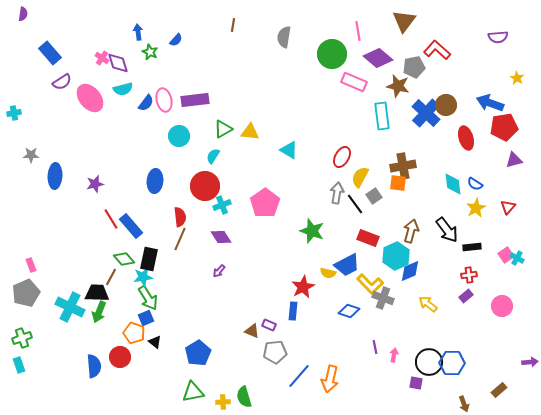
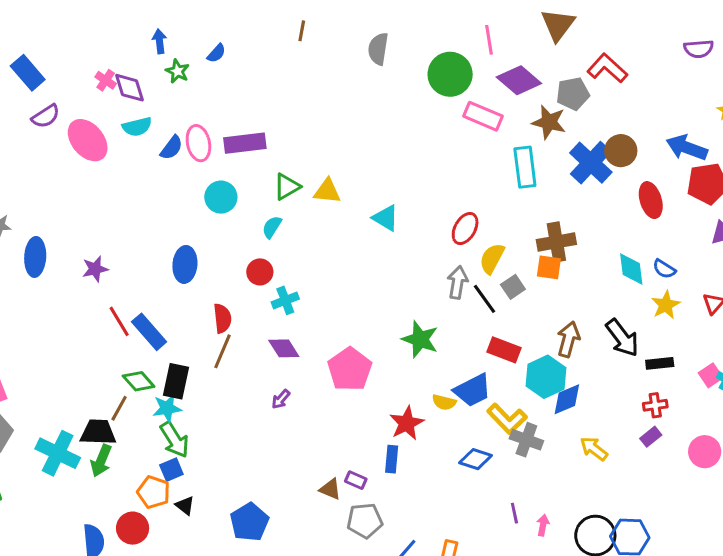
red circle: (205, 186) -> (260, 272), size x0.6
pink pentagon: (265, 203) -> (350, 369), moved

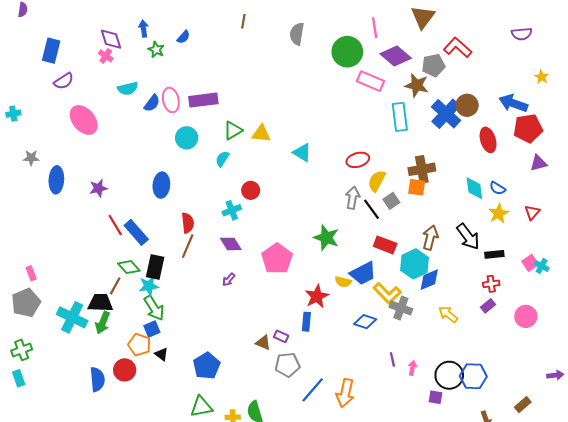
blue rectangle: (28, 73) -> (51, 51), turned 55
purple diamond: (130, 88) -> (111, 39), moved
pink ellipse: (88, 140) -> (84, 120), moved
red ellipse: (465, 229) -> (358, 160), turned 45
red circle: (260, 272) -> (251, 190), moved

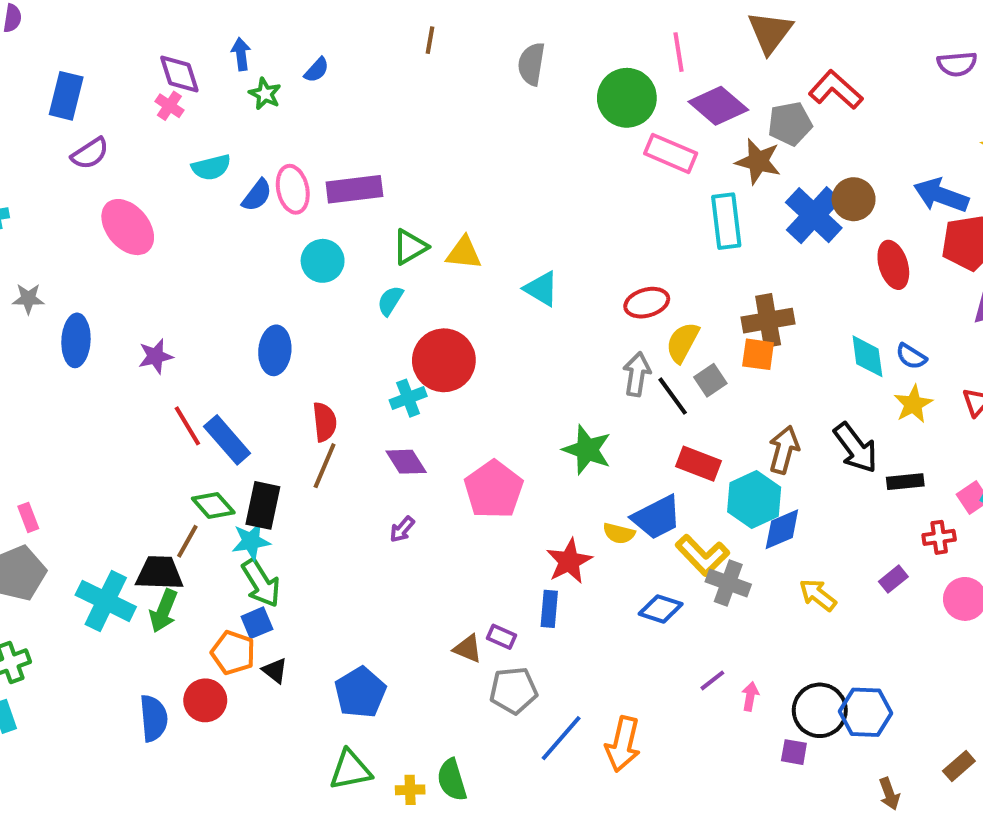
red circle: (251, 190) -> (444, 360), size x1.8
red cross: (491, 284) -> (939, 537), moved
purple line: (392, 359) -> (712, 680), turned 64

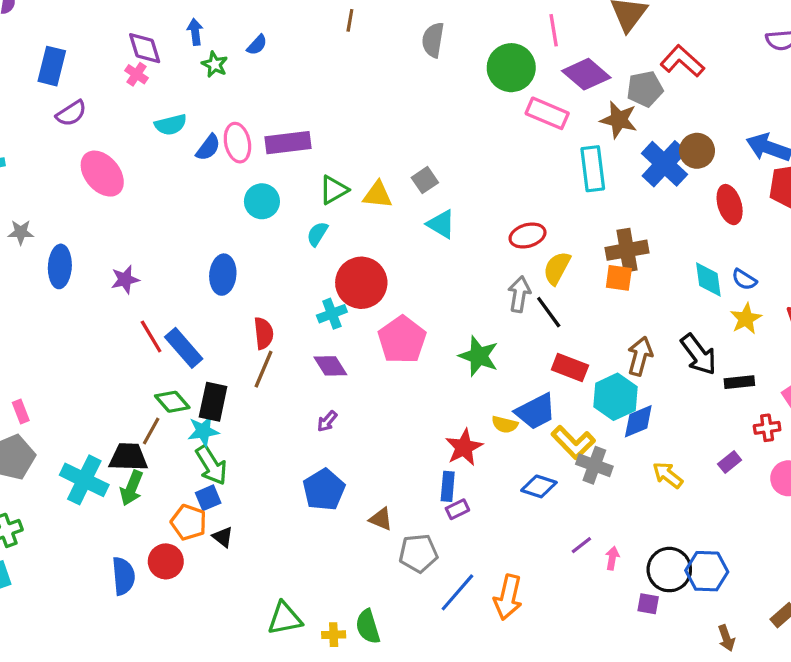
gray square: (710, 380) -> (425, 180), moved
pink pentagon: (494, 490) -> (402, 340), moved
purple rectangle: (502, 637) -> (457, 509), moved, turned -50
blue pentagon: (360, 692) -> (324, 490), moved

